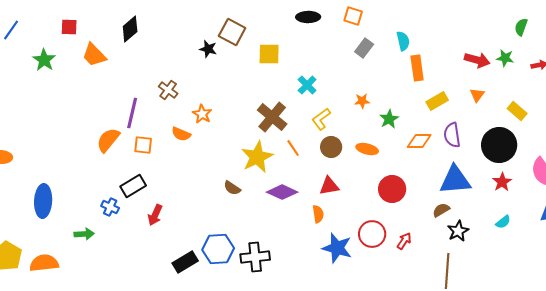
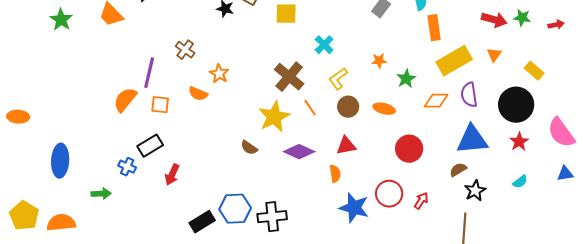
yellow rectangle: (437, 101) -> (454, 61), size x1.6

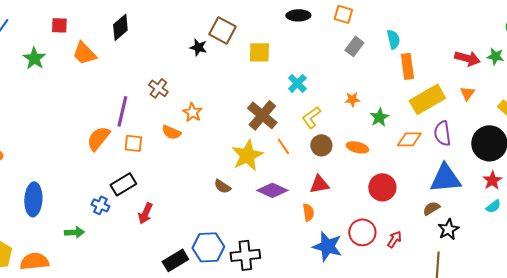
cyan semicircle: (520, 182) -> (493, 206), moved

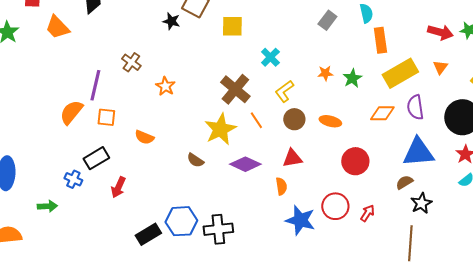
green star: (379, 117) -> (352, 78), moved
orange semicircle: (171, 132) -> (144, 137), moved

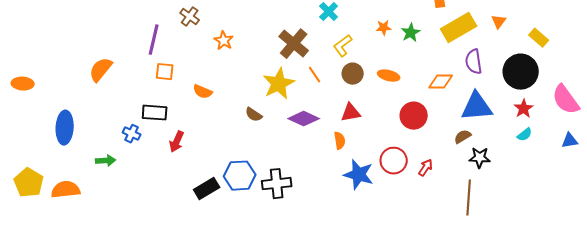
orange semicircle: (71, 112) -> (101, 70), moved
orange diamond: (382, 113) -> (441, 82), moved
black rectangle: (96, 158) -> (155, 113), turned 35
black star: (421, 203) -> (480, 158), turned 30

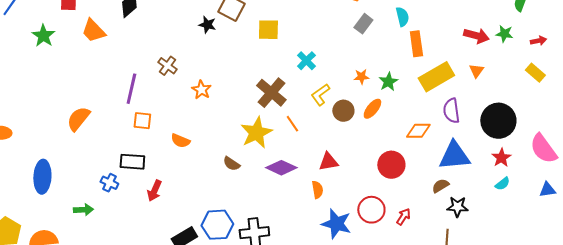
yellow rectangle: (539, 38) -> (535, 73), moved
brown circle: (353, 74) -> (343, 111), moved
orange ellipse: (389, 76) -> (372, 109), moved, turned -65

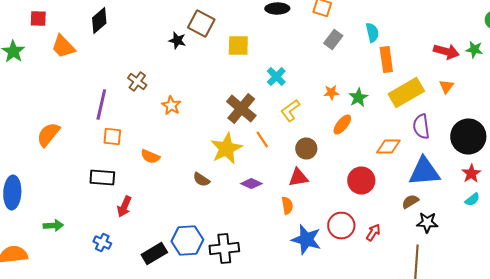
brown circle: (343, 111) -> (306, 148), moved
purple diamond: (281, 168) -> (251, 184), size x0.7
blue cross: (109, 183) -> (102, 242), moved

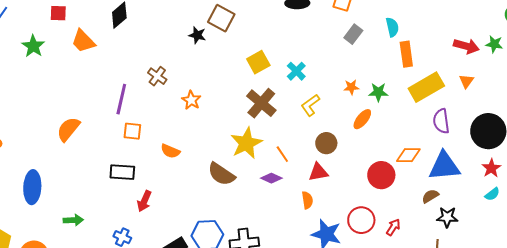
yellow square: (238, 46) -> (258, 62), moved, turned -30
green star: (358, 98) -> (378, 92), turned 30
orange line: (262, 140) -> (282, 154), moved
orange diamond: (388, 146) -> (408, 155), moved
brown semicircle: (201, 180) -> (221, 174), size x1.6

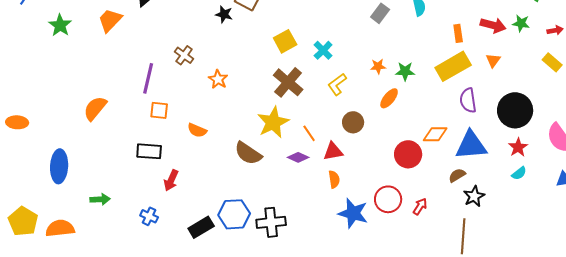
orange trapezoid: (83, 41) -> (110, 20), turned 88
orange rectangle: (406, 54) -> (458, 33), moved, size x0.7
red triangle: (318, 172) -> (333, 151), moved
black star: (447, 217) -> (474, 196), turned -30

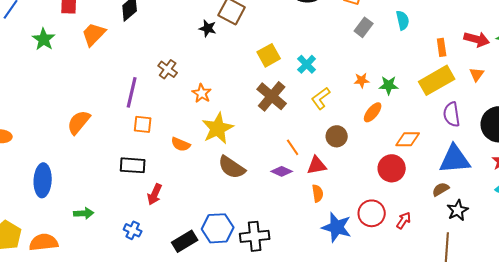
yellow star: (273, 122) -> (218, 128), moved
orange diamond: (435, 134) -> (408, 139), moved

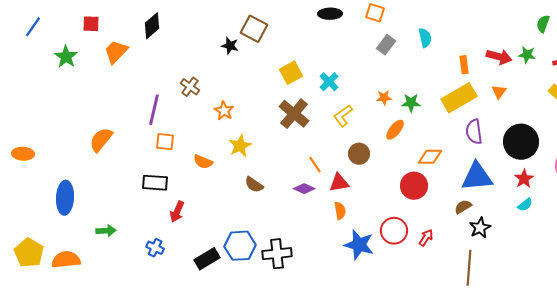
yellow star: (218, 128) -> (240, 146), size x0.7
brown semicircle: (232, 167) -> (254, 185), size x0.7

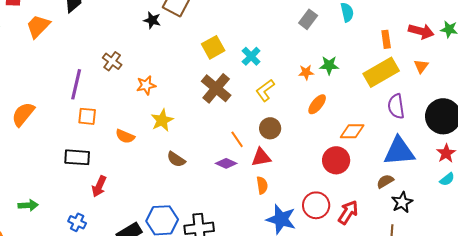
green star: (411, 103) -> (329, 65), moved
orange star: (224, 111) -> (146, 85), turned 30
brown circle: (359, 154) -> (270, 128), moved
red arrow: (426, 238) -> (348, 212), size x1.4

